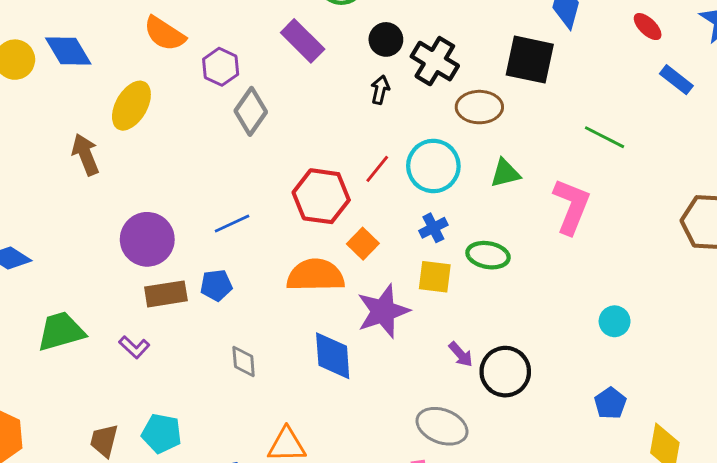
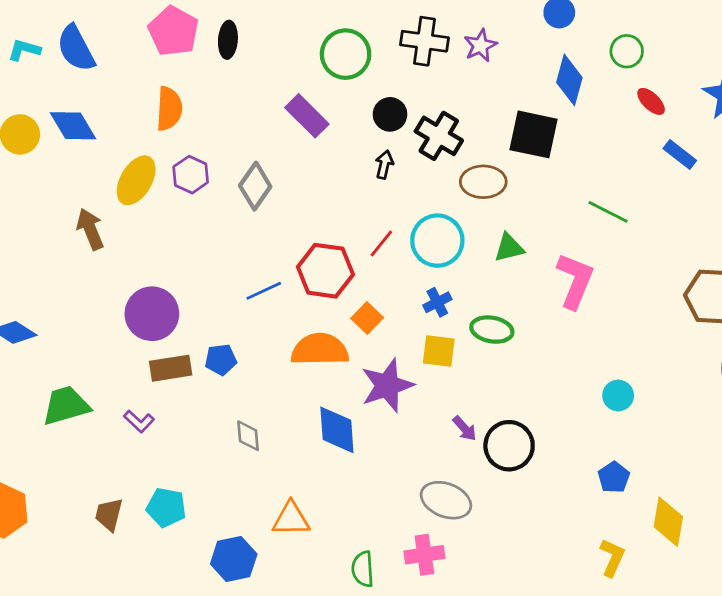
orange semicircle: (164, 34) -> (169, 109), turned -120
purple hexagon: (221, 67) -> (191, 175), moved
blue line: (232, 224) -> (264, 291), moved

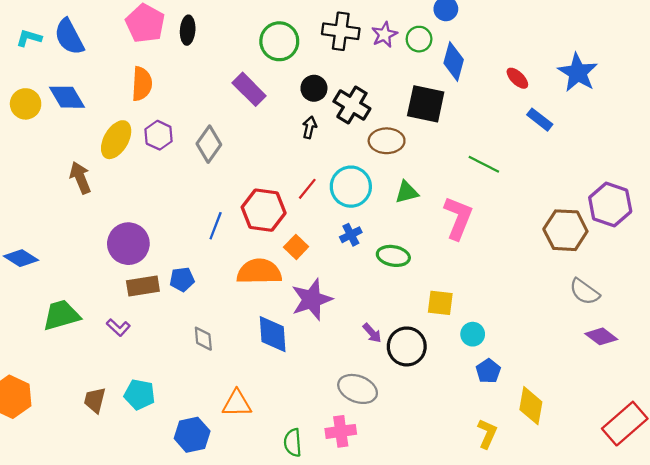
green circle: (627, 51) -> (419, 39), moved
blue line: (264, 291) -> (216, 226), turned -44
yellow square: (439, 351) -> (440, 303), moved
cyan circle: (618, 395) -> (473, 334), moved

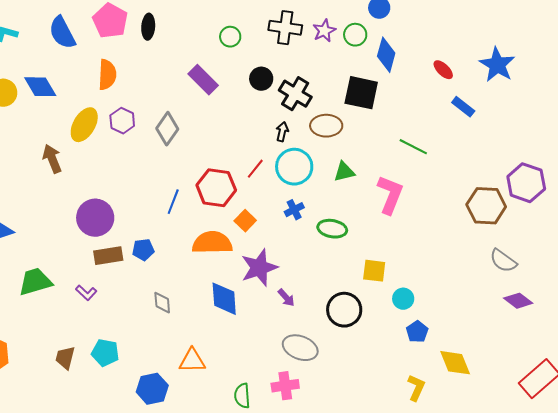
blue semicircle: (69, 37) -> (62, 33), moved
green circle: (279, 41) -> (230, 37), size x0.6
black arrow: (309, 127) -> (282, 132), moved
purple arrow: (372, 333) -> (286, 298), moved
yellow diamond: (531, 406) -> (455, 363), turned -32

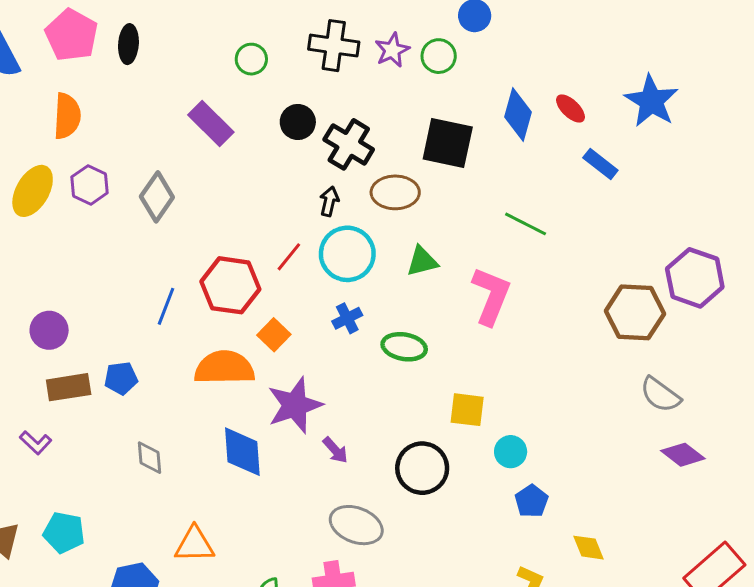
blue diamond: (386, 55) -> (518, 115), moved
purple circle: (95, 218) -> (49, 330), size x0.7
yellow diamond: (455, 363) -> (588, 548), size x0.7

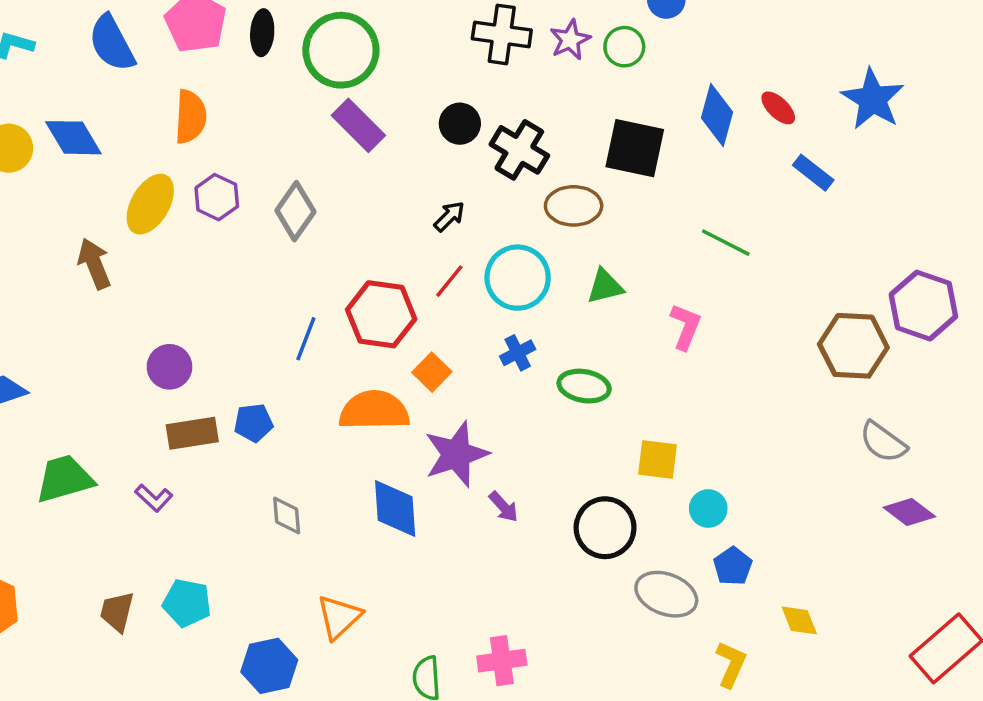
green circle: (251, 59) -> (341, 50), moved, size x2.0
black arrow: (329, 201) -> (449, 216), moved, turned 32
pink L-shape: (491, 296) -> (686, 327), size x0.7
gray ellipse: (356, 525) -> (666, 594), moved
orange triangle: (194, 545) -> (339, 617), turned -42

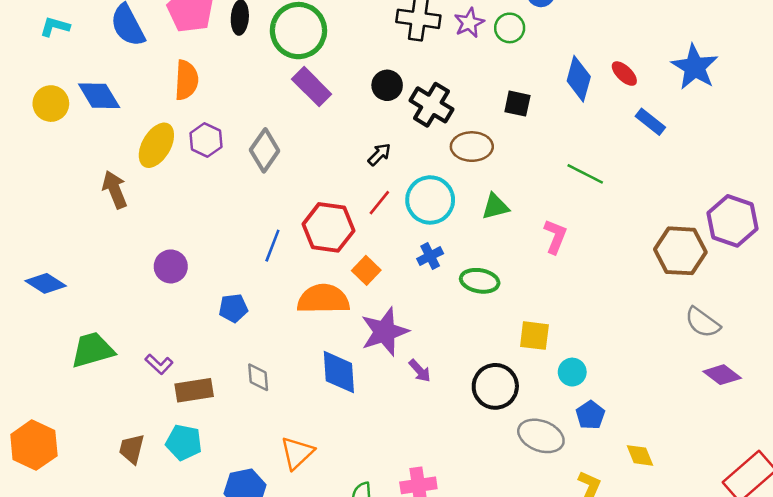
black square: (635, 148) -> (517, 104), size x0.6
brown rectangle: (192, 433) -> (194, 390), moved

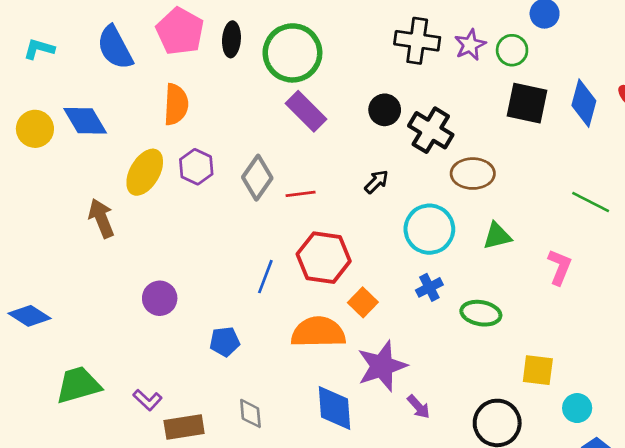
black square: (517, 104) -> (527, 103), moved, size x1.5
red line: (379, 203) -> (301, 194), moved, turned 44

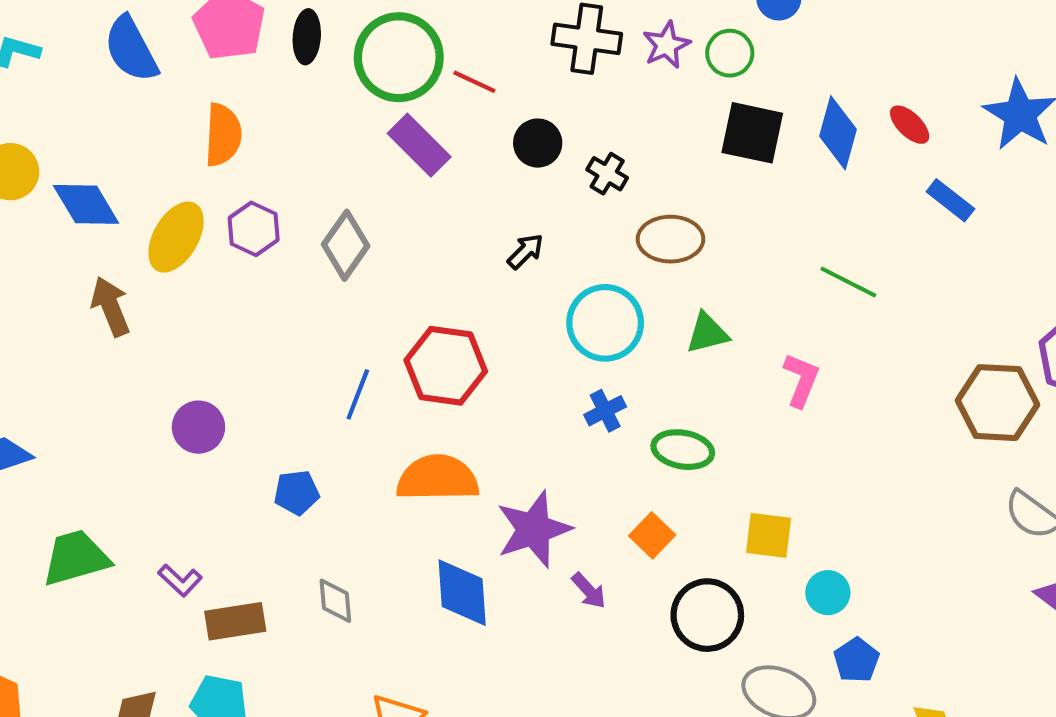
blue diamond: (85, 121) -> (86, 204), moved
black cross: (431, 130) -> (607, 174), size x0.6
red line: (301, 194) -> (474, 82), moved, turned 32
orange square: (363, 302) -> (652, 535), moved

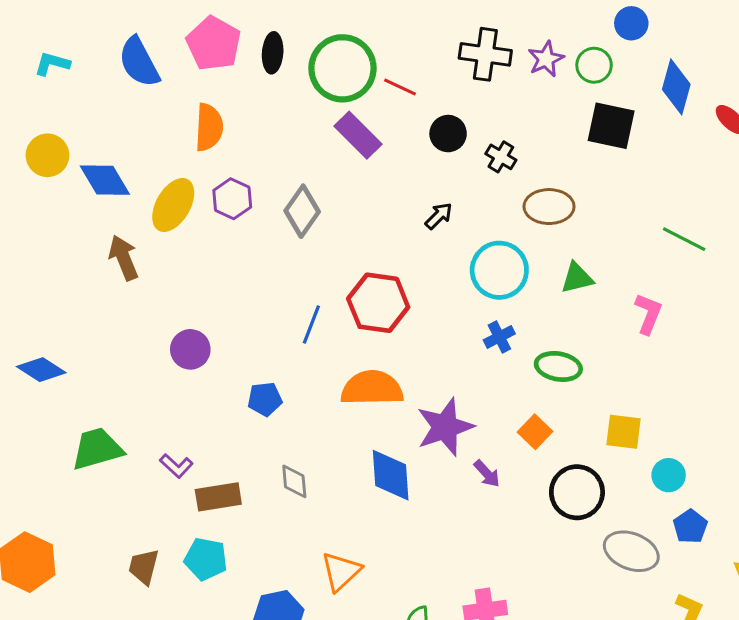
blue diamond: (838, 133) -> (676, 87), moved

